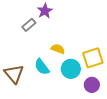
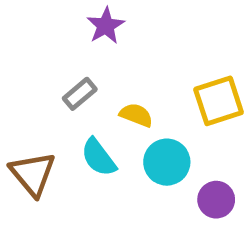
gray rectangle: (29, 25) -> (80, 94), moved
yellow square: (93, 58) -> (219, 101), moved

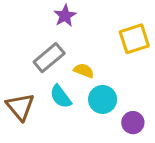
gray rectangle: (80, 94) -> (49, 58), size x1.5
yellow square: (219, 101) -> (134, 39), moved

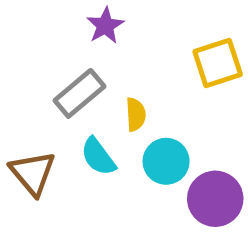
yellow semicircle: (84, 71) -> (136, 115), turned 66
purple circle: (133, 123) -> (215, 199), size x1.5

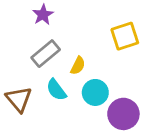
purple star: (105, 26) -> (43, 15), moved
yellow semicircle: (136, 115) -> (78, 66), turned 30

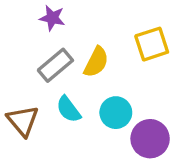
purple star: (43, 15) -> (52, 18), turned -30
yellow semicircle: (78, 66) -> (96, 62), moved, size x1.4

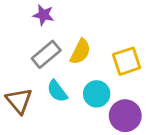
yellow square: (152, 44) -> (127, 61), moved

